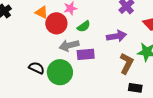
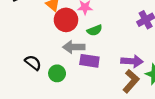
purple arrow: (116, 36) -> (132, 61), moved
green circle: (60, 72) -> (57, 73), size x0.6

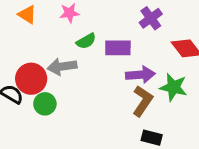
red circle: (66, 20) -> (31, 79), moved
purple rectangle: (89, 61) -> (118, 48), moved

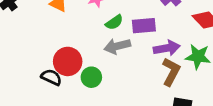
gray arrow: (62, 67) -> (117, 46), moved
green circle: (45, 104) -> (91, 77), moved

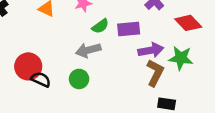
gray arrow: (117, 46) -> (88, 50), moved
red circle: (68, 61) -> (28, 66), moved

